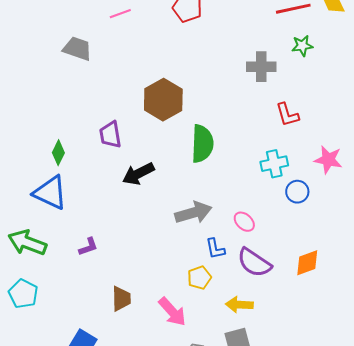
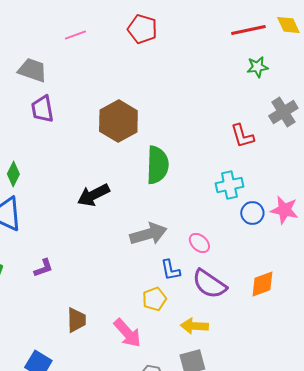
gray cross: (261, 67) -> (283, 112), moved, turned -32
purple trapezoid: (110, 135) -> (42, 109), moved
pink star: (328, 160) -> (284, 210), moved

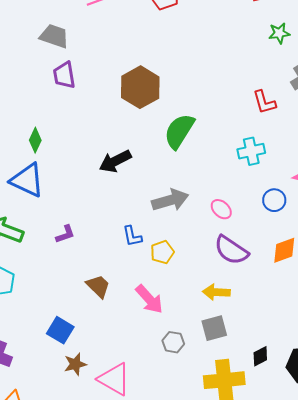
green semicircle: (157, 165) -> (179, 131), turned -150
blue circle: (252, 213) -> (274, 200), moved
blue L-shape: (170, 270) -> (132, 236), moved
yellow pentagon: (154, 299) -> (162, 252), moved
brown trapezoid: (76, 320) -> (98, 286), turned -44

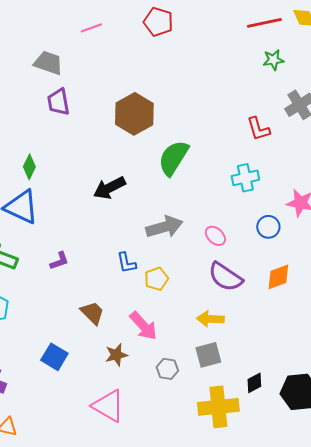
brown star: (75, 364) -> (116, 355), moved

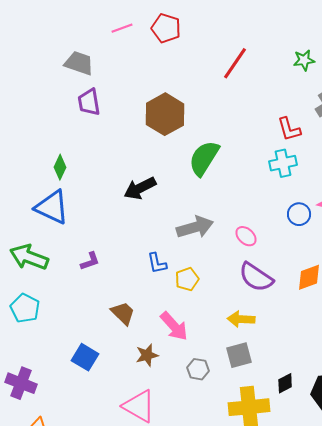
red pentagon: (158, 22) -> (166, 28), moved
red line: (264, 23) -> (235, 63), moved, turned -44
cyan cross: (245, 178) -> (283, 163), moved
blue circle: (268, 227) -> (299, 214), moved

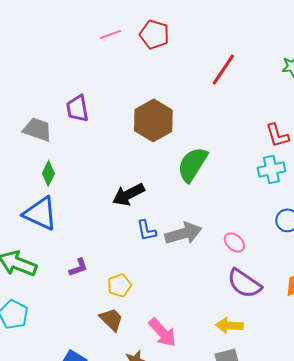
gray trapezoid: (79, 63) -> (37, 129), moved
blue L-shape: (157, 263) -> (146, 230), moved
yellow pentagon: (187, 279) -> (119, 285), moved

